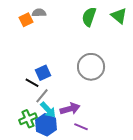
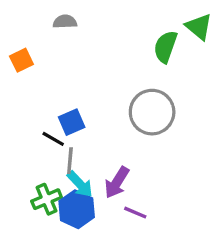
green semicircle: (89, 17) -> (165, 47), moved
orange square: (26, 20) -> (21, 60), moved
gray line: (42, 96) -> (70, 161), turned -35
purple arrow: (70, 109) -> (117, 182), turned 138

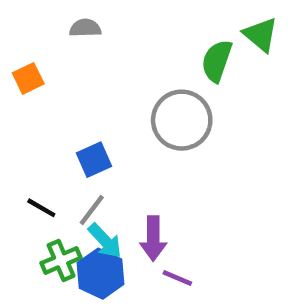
gray circle: (152, 112) -> (182, 120), moved
black line: (53, 139) -> (41, 208), moved
gray line: (70, 161) -> (92, 210), turned 32
purple arrow: (117, 182) -> (153, 239), turned -32

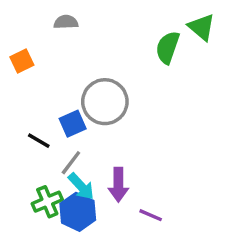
gray circle: (182, 120) -> (105, 102), moved
black line: (41, 208) -> (39, 141), moved
purple line: (177, 278) -> (151, 215), moved

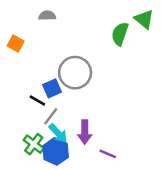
orange square: (22, 61) -> (16, 43), turned -35
black line: (39, 141) -> (37, 100), moved
green cross: (47, 202) -> (34, 144), turned -30

